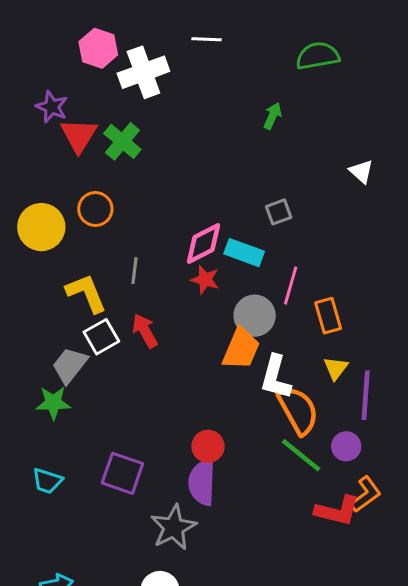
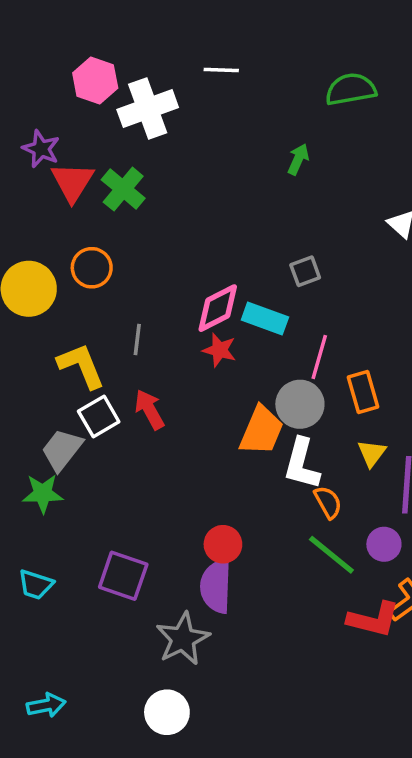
gray circle: (255, 316) -> (300, 404), moved
orange semicircle: (298, 410) -> (328, 502), size x0.6

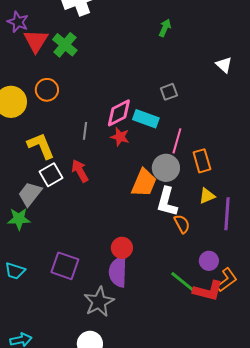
gray line: (137, 340) -> (85, 131), moved
yellow triangle: (372, 453) -> (207, 196), turned 30
purple circle: (384, 544) -> (209, 261), moved
green line: (331, 555) -> (184, 283), moved

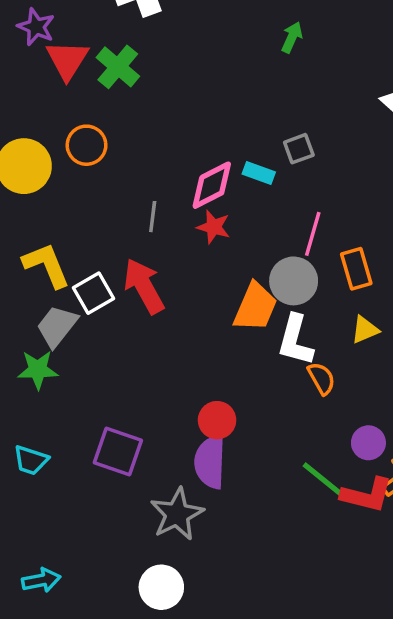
cyan rectangle: (146, 119) -> (259, 173), moved, size x0.7
yellow L-shape: (41, 146) -> (46, 265), moved
red arrow: (80, 171) -> (144, 286), size x1.4

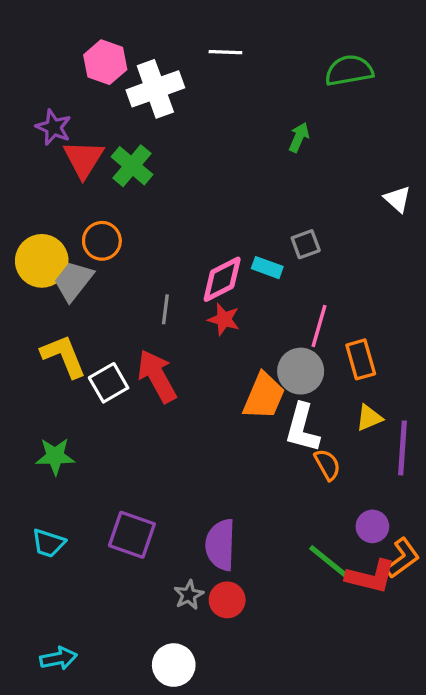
gray trapezoid: (57, 326) -> (74, 281), moved
red circle: (217, 420) -> (227, 600), moved
gray star: (177, 514) -> (189, 595), size x0.6

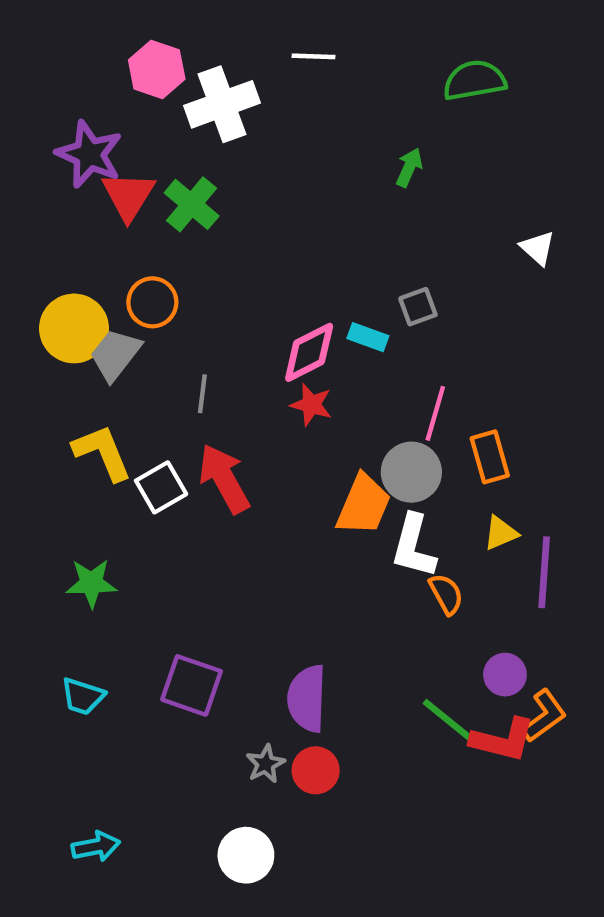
purple star: (53, 127) -> (89, 154), size x1.4
gray line: (165, 309) -> (202, 394), moved

